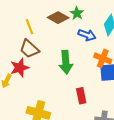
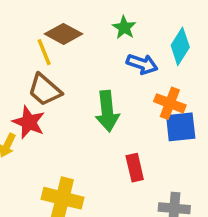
brown diamond: (58, 18) -> (63, 34), moved
red star: (20, 68) -> (29, 122), turned -30

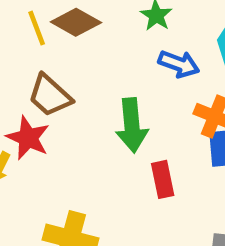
yellow line: (44, 52) -> (37, 28), moved
red rectangle: (135, 168) -> (163, 179), moved

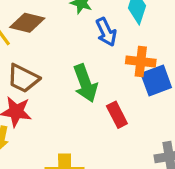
blue arrow: (179, 64) -> (106, 32), turned 60

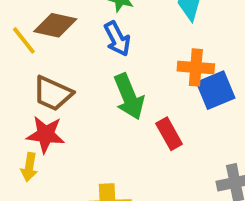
blue arrow: (106, 32) -> (117, 39), moved

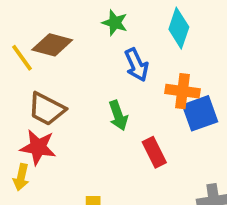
blue arrow: (117, 39) -> (137, 65), moved
green arrow: (129, 97) -> (118, 115), size x0.7

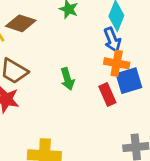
blue arrow: (137, 65) -> (112, 40), moved
red rectangle: (154, 152) -> (107, 94), moved

